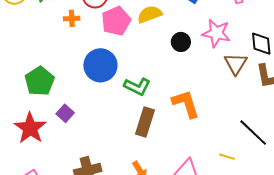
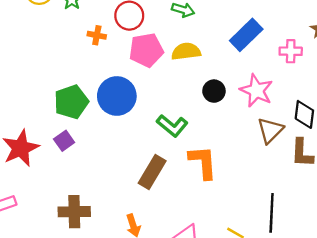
green pentagon: (40, 81) -> (71, 102), moved
green L-shape: (137, 87) -> (172, 126), moved
black line: (253, 133) -> (272, 213), turned 36

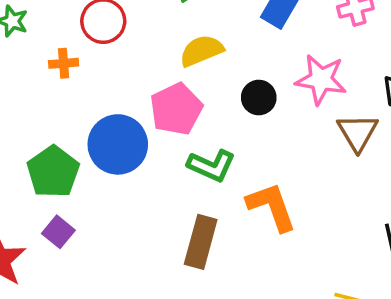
pink pentagon: (146, 50) -> (176, 109), moved

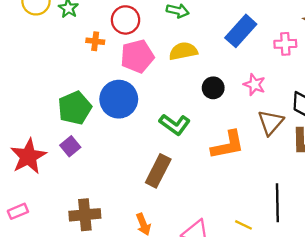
pink star: (321, 79) -> (254, 85), size x0.7
pink pentagon: (176, 109) -> (137, 56), moved
orange L-shape: (272, 207) -> (228, 145), moved, turned 87

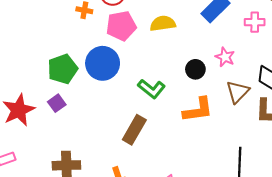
black circle: (213, 88) -> (195, 69), moved

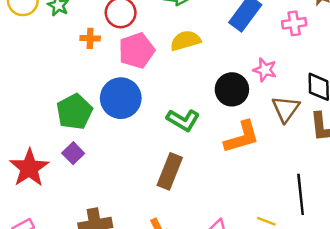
black circle: (195, 69) -> (232, 89), size x1.4

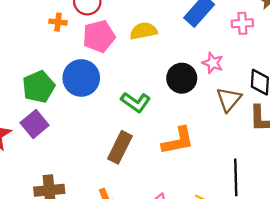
orange L-shape: (242, 137) -> (178, 141), moved
purple square: (73, 153) -> (35, 124), size x1.4

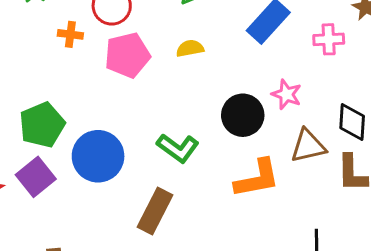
yellow semicircle: (143, 31) -> (190, 48), size x0.7
blue circle: (81, 78) -> (98, 156), moved
brown triangle: (229, 100) -> (308, 146), turned 36
orange L-shape: (178, 141) -> (257, 178), moved

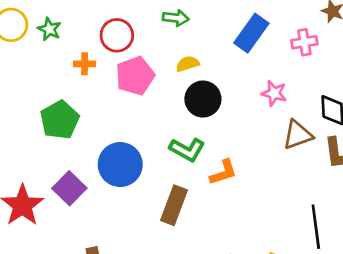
black circle: (243, 115) -> (203, 99), moved
green pentagon: (42, 125) -> (60, 120), moved
orange L-shape: (257, 178) -> (223, 172), moved, size x0.7

